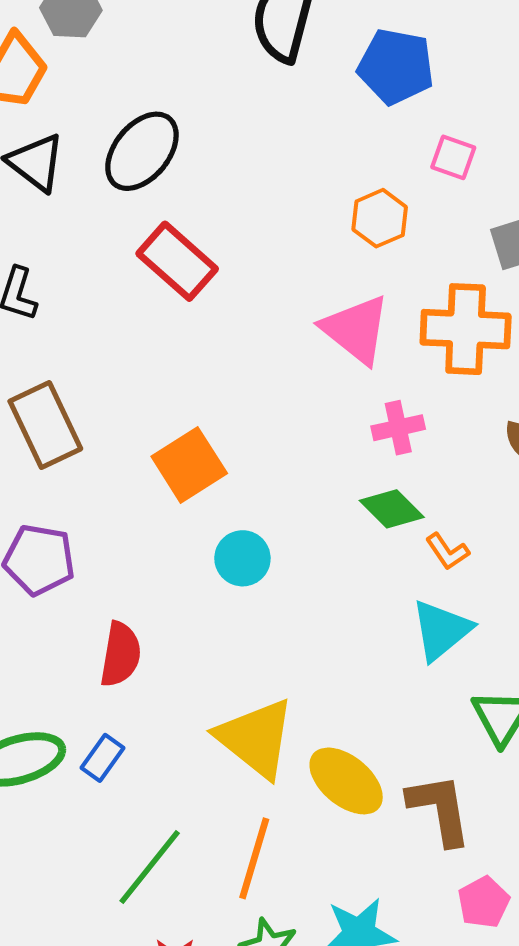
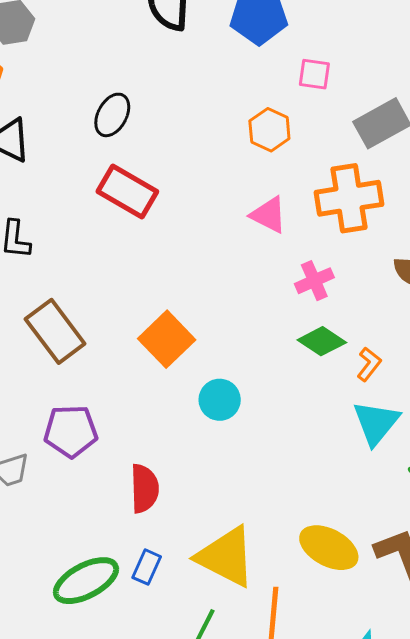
black ellipse: (142, 151) -> (112, 115), moved, size x0.7
pink triangle: (356, 329) -> (269, 215), size x0.7
orange L-shape: (447, 552) -> (369, 364), turned -96
yellow triangle: (256, 738) -> (226, 557), moved

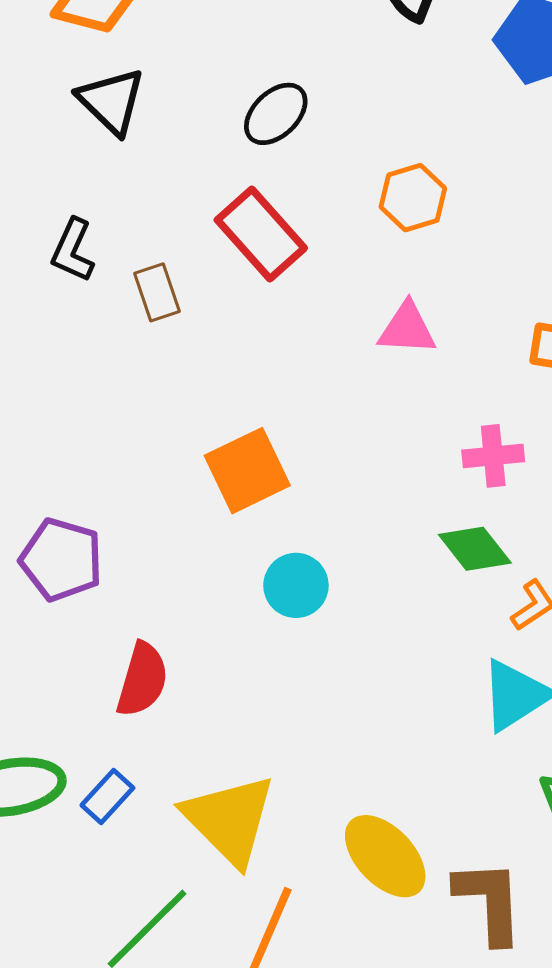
orange hexagon: (269, 130) -> (413, 198), moved
pink triangle: (269, 215) -> (407, 329), moved, turned -42
brown rectangle: (55, 331) -> (157, 292), moved, size x0.6

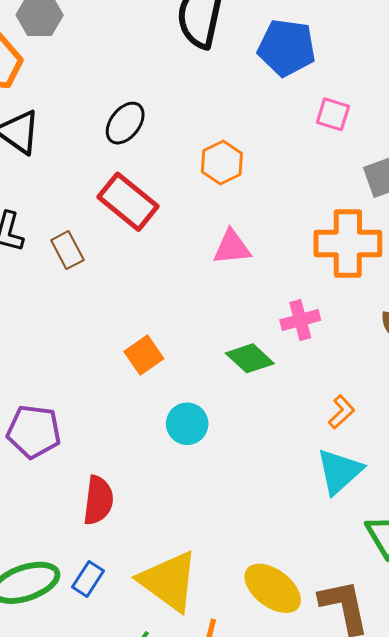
orange square: (247, 471) -> (144, 355), size x0.7
green diamond: (475, 549) -> (250, 358), moved

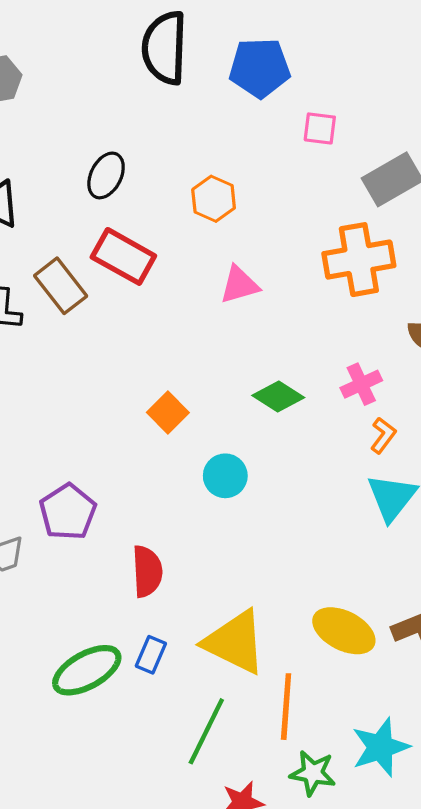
brown rectangle: (67, 250) -> (61, 286), moved, size x1.4
pink cross: (300, 320) -> (361, 384), moved
purple pentagon: (34, 432) -> (68, 512), turned -30

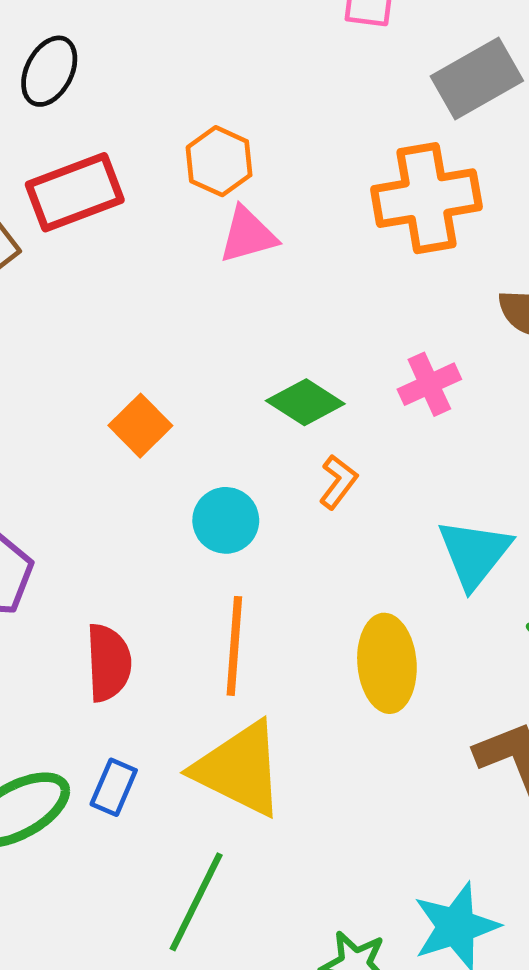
orange hexagon: (214, 199) -> (219, 161), moved
red rectangle: (123, 256) -> (75, 192), turned -50
orange L-shape: (383, 435) -> (338, 482), moved
yellow ellipse: (344, 631) -> (387, 663), moved, turned 58
orange line: (286, 707) -> (234, 646), moved

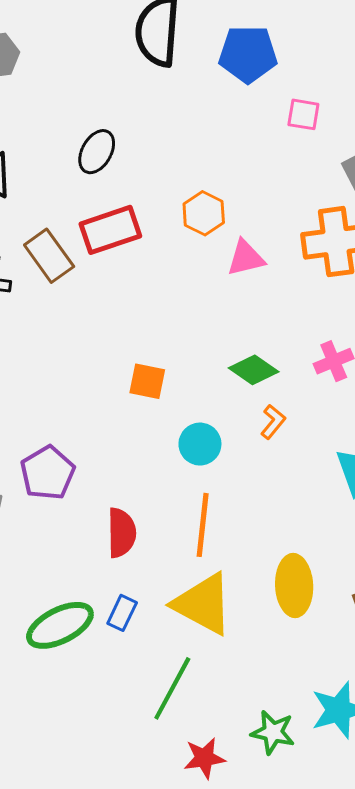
pink triangle: (248, 235) -> (246, 258), moved
orange square: (140, 426) -> (147, 381), turned -36
yellow ellipse: (387, 663) -> (294, 586), moved

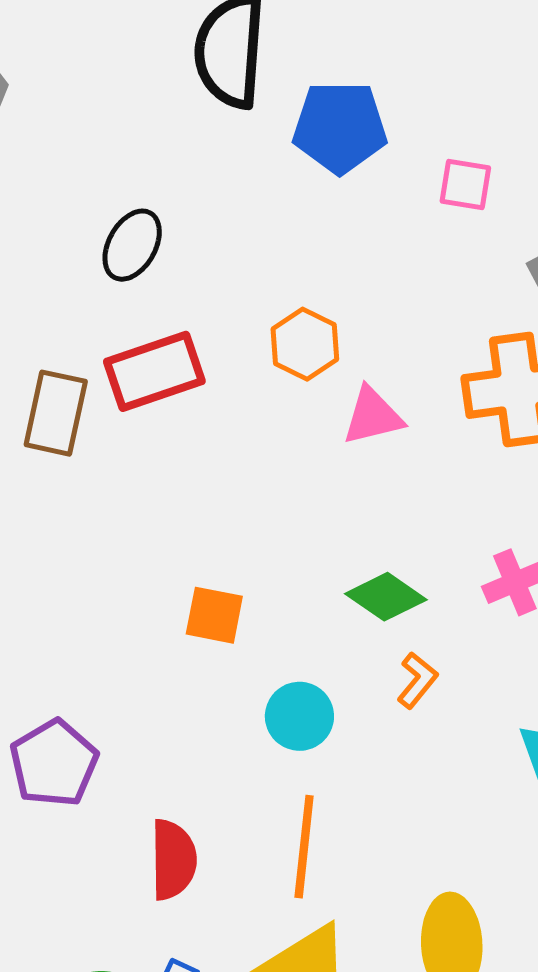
blue pentagon: (248, 54) -> (340, 127), moved
brown rectangle: (49, 256) -> (56, 413), turned 48

